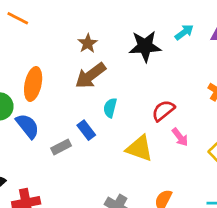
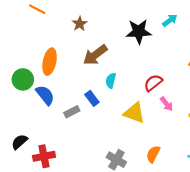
brown star: (88, 43) -> (80, 24), moved

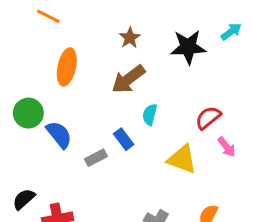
brown star: (80, 24) -> (130, 38), moved
orange ellipse: (50, 62) -> (67, 67), moved

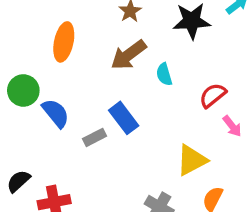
cyan semicircle: (150, 115) -> (164, 74), moved, turned -30
blue rectangle: (124, 139) -> (124, 118), size x1.4
yellow triangle: (182, 159) -> (192, 160), moved, turned -48

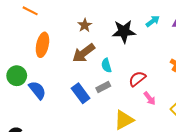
gray rectangle: (95, 137) -> (103, 87), moved

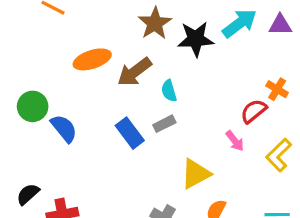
cyan arrow: (153, 21) -> (239, 23), size x1.6
brown star: (85, 25) -> (155, 23), moved, size x1.5
orange ellipse: (42, 45) -> (92, 59), moved, turned 60
red semicircle: (137, 79) -> (254, 111), moved

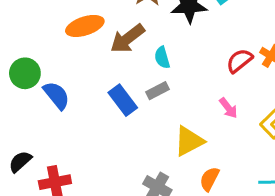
red semicircle: (254, 111) -> (239, 61), moved

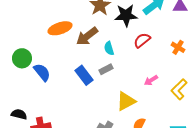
red semicircle: (239, 61) -> (142, 40), moved
pink arrow: (228, 108) -> (151, 80), turned 96
black semicircle: (20, 162) -> (19, 114), turned 56

